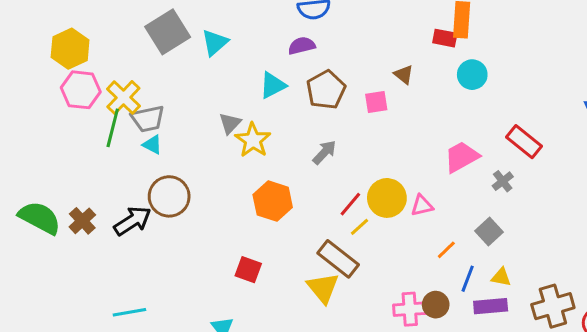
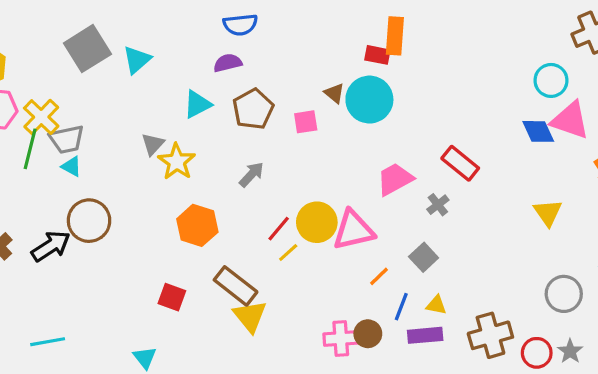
cyan circle: (472, 75) -> (369, 100), moved, size x1.5
pink triangle: (422, 206) -> (353, 230), size x1.8
brown rectangle: (338, 259) -> (236, 286), moved

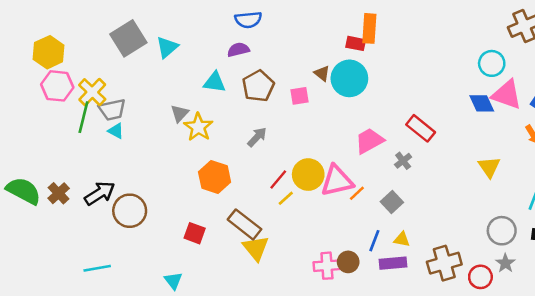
cyan triangle: (197, 104) -> (215, 82), turned 35
brown circle: (89, 221) -> (130, 211), moved
orange line: (379, 276) -> (357, 193), moved
gray star: (570, 351) -> (505, 263), moved

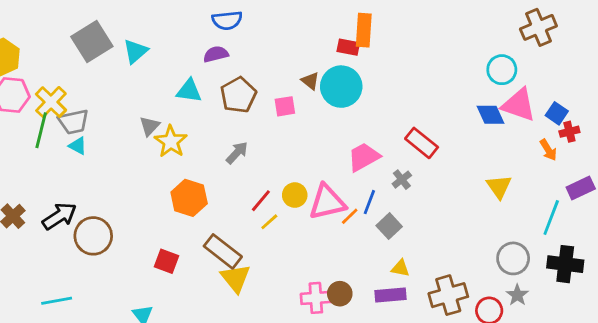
yellow circle: (308, 175) -> (295, 195), size x0.7
blue line: (374, 241) -> (369, 202), moved

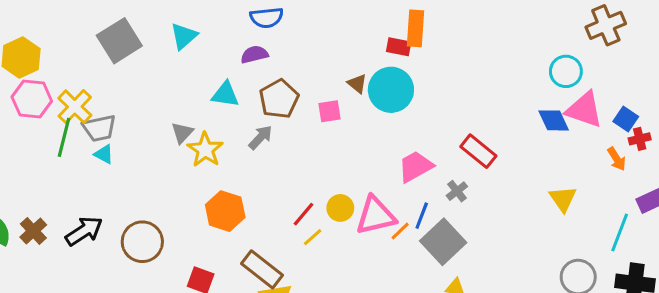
cyan triangle: (136, 51) -> (184, 36), moved
gray arrow: (237, 153) -> (260, 137), moved
gray square: (389, 226) -> (443, 242), size x1.6
brown circle: (93, 236) -> (142, 242), moved

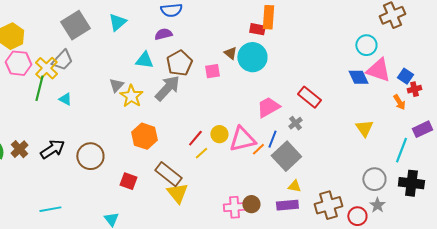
gray trapezoid: (99, 128) -> (62, 60), moved, turned -35
gray arrow: (260, 137) -> (167, 88), size x1.6

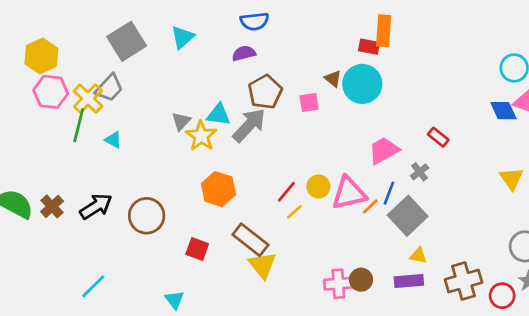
cyan triangle: (144, 60) -> (218, 115), moved
red rectangle: (309, 97) -> (438, 137), size x0.7
cyan line: (50, 209) -> (93, 286), turned -35

